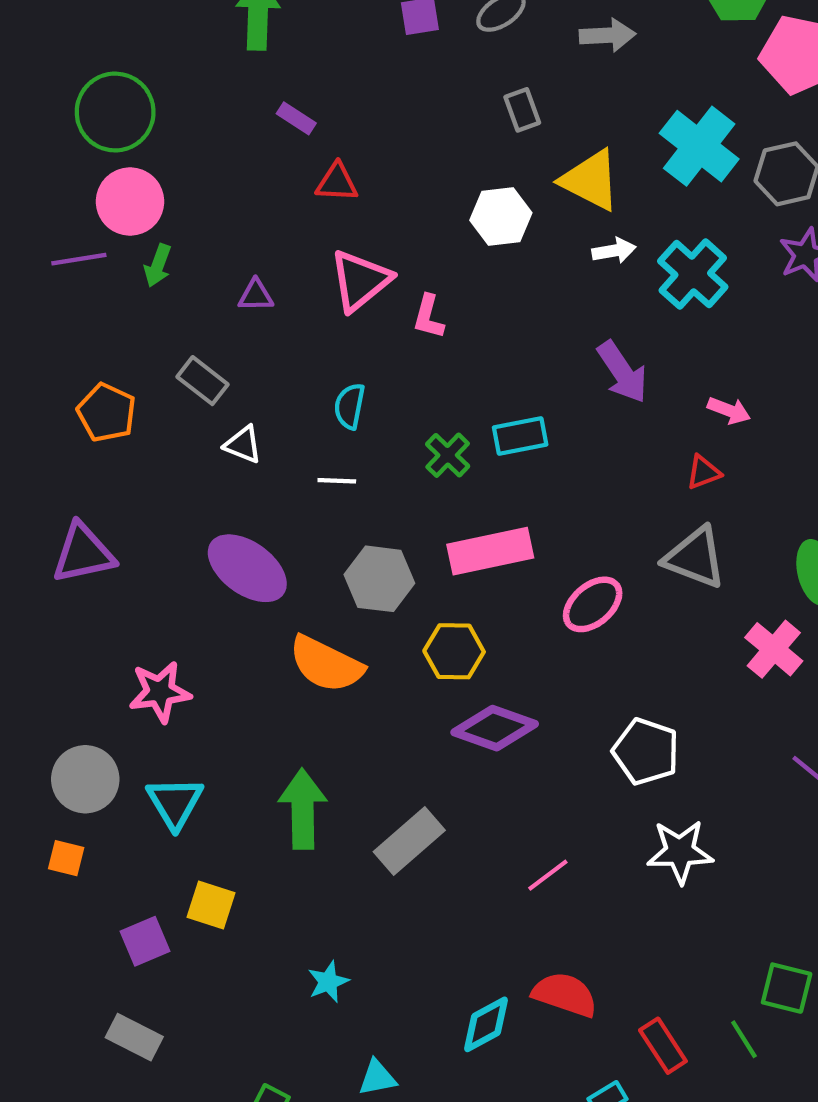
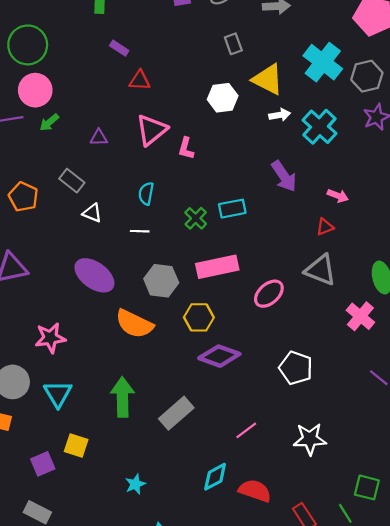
green arrow: (158, 265) -> (49, 122), turned 30
white star: (680, 852) -> (310, 439), moved
cyan diamond: (486, 1024) -> (215, 477), moved

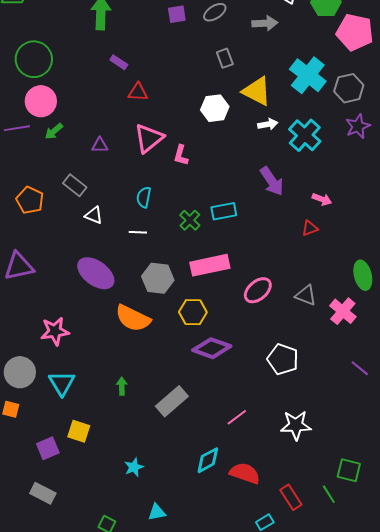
gray triangle: (321, 270) -> (306, 295), moved, size x0.7
green arrow: (122, 397) -> (122, 386), size x0.5

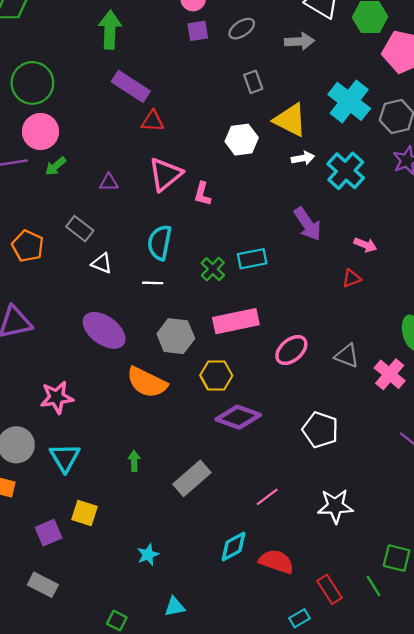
purple rectangle: (119, 62) -> (131, 86), size x1.8
cyan semicircle: (144, 197) -> (160, 243), size x1.4

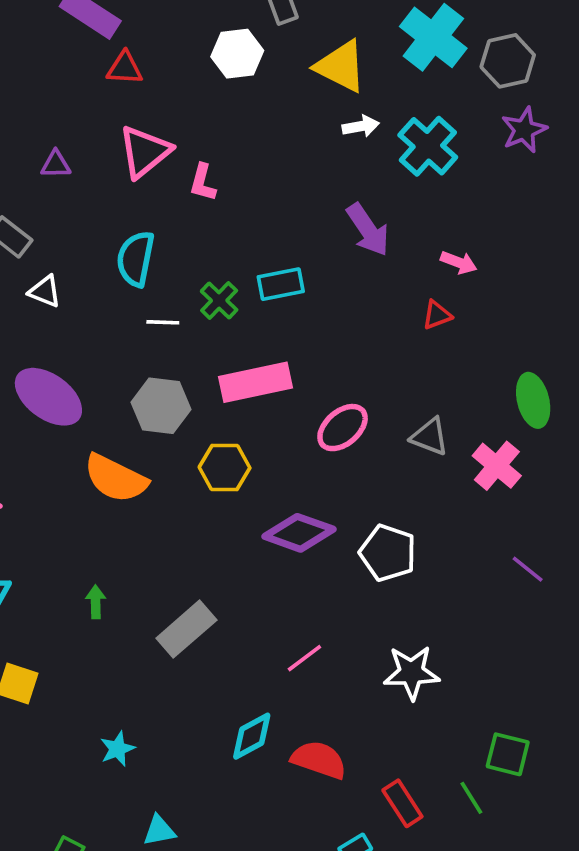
white hexagon: (242, 140) -> (237, 54), moved
white line: (153, 283) -> (163, 322), moved
purple diamond: (238, 417) -> (299, 533), moved

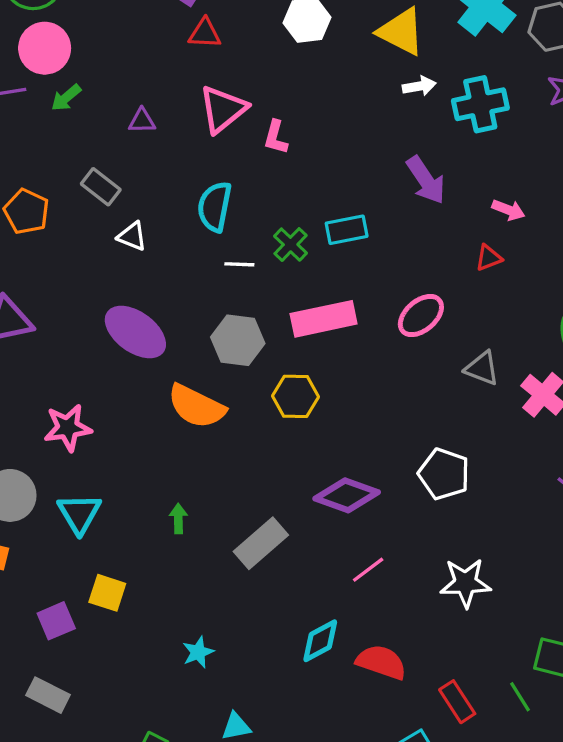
cyan cross: (428, 146) -> (480, 104), turned 36
pink ellipse: (343, 428) -> (421, 316), moved
purple diamond: (299, 533) -> (347, 495), moved

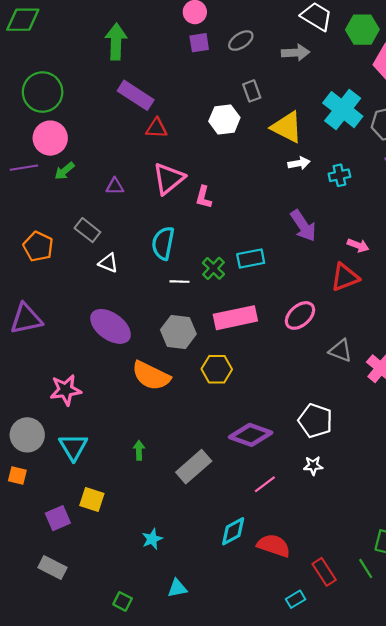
cyan cross: (480, 104) -> (339, 175), size x0.6
red triangle: (489, 258) -> (345, 277), size x1.6
white star: (465, 583) -> (313, 466), moved, size x0.6

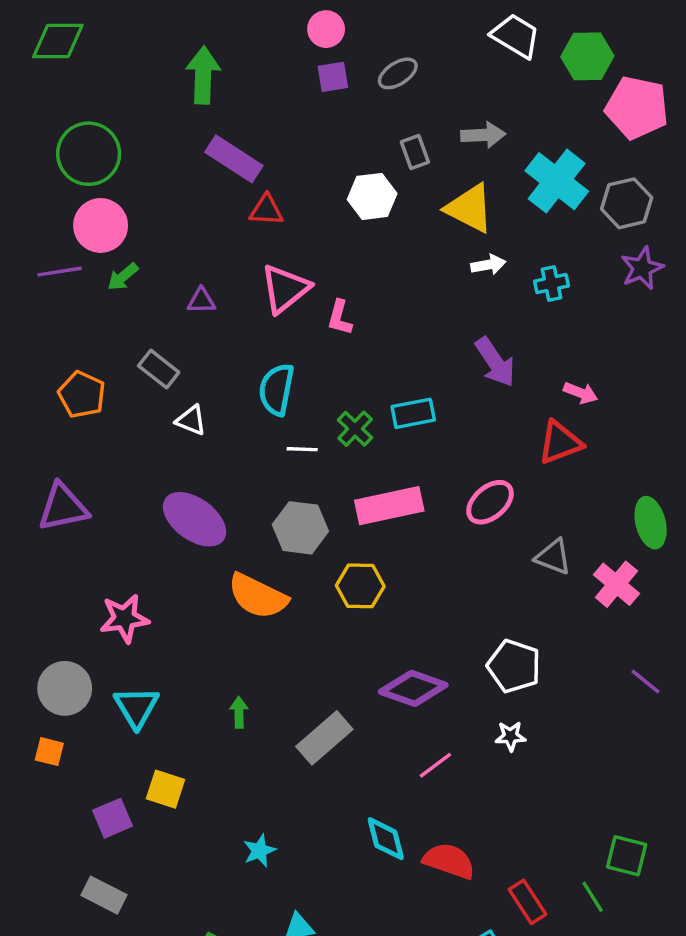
gray arrow: (296, 53) -> (483, 135), moved
cyan diamond: (233, 531) -> (386, 839), turned -76

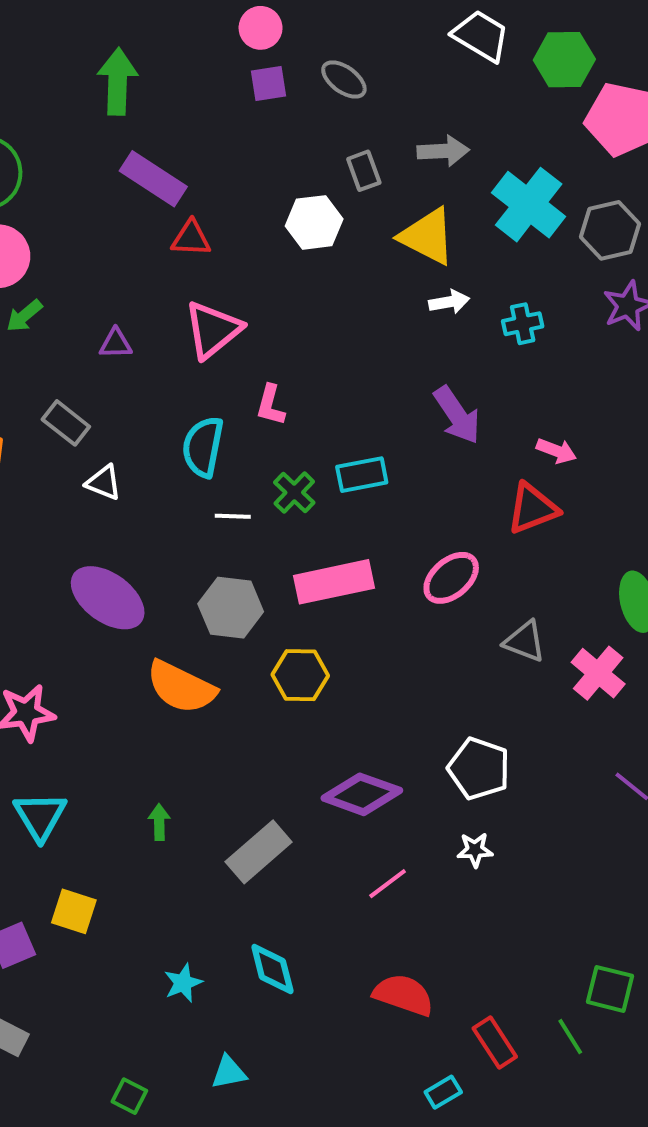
gray ellipse: (398, 73) -> (344, 79), turned 69
pink L-shape: (340, 318) -> (270, 405), moved
cyan diamond: (386, 839) -> (272, 969), moved

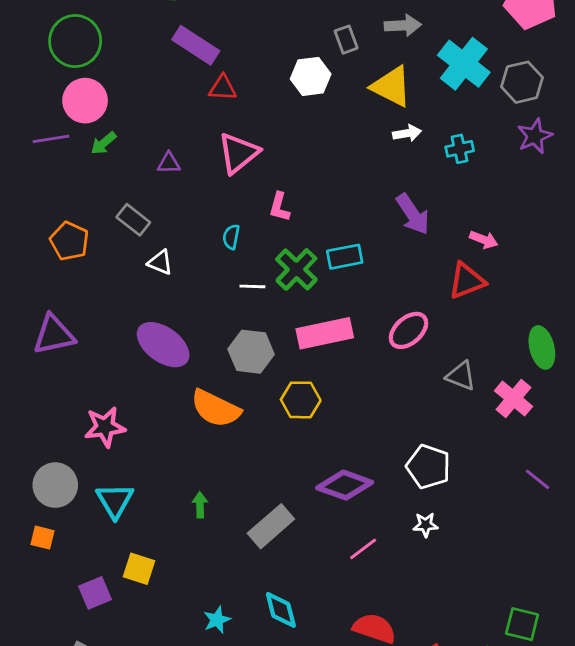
cyan semicircle: (203, 447) -> (231, 237), size x0.6
green cross: (294, 492) -> (296, 269), size x1.4

